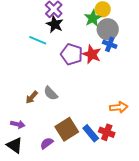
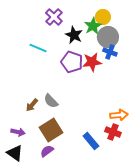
black star: (55, 24) -> (74, 35), moved
red star: (92, 54) -> (92, 62), turned -30
brown square: (67, 129) -> (51, 130), moved
red cross: (107, 132) -> (113, 132), moved

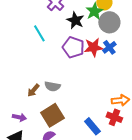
cyan line: (38, 48) -> (39, 33), turned 36
blue cross: (110, 52) -> (109, 47), moved, turned 32
gray semicircle: (51, 101) -> (52, 86), turned -35

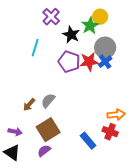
gray circle: (109, 22) -> (105, 48), moved
cyan line: (39, 33) -> (35, 48), turned 48
gray semicircle: (52, 86) -> (48, 101), turned 119

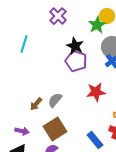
black star: (71, 35) -> (75, 46), moved
cyan line: (35, 48) -> (24, 44), moved
red star: (89, 62) -> (96, 92), moved

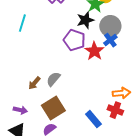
black star: (75, 46) -> (85, 20), moved, turned 30
red star: (96, 92) -> (94, 51), moved, turned -30

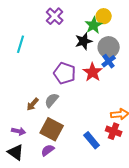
purple pentagon: (74, 40) -> (65, 73), moved
brown square: (53, 108) -> (52, 129), turned -30

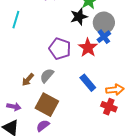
blue rectangle: (92, 140) -> (88, 83), moved

